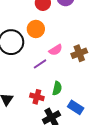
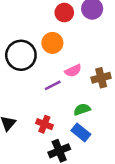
green semicircle: (57, 88) -> (82, 109), moved, turned -128
blue rectangle: (76, 107) -> (81, 132), moved

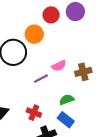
orange circle: (52, 43) -> (34, 34), moved

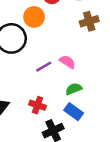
pink semicircle: (59, 66) -> (67, 62), moved, turned -120
brown cross: (83, 72) -> (89, 21), moved

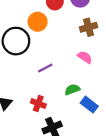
pink semicircle: (67, 62) -> (85, 57), moved
blue rectangle: (74, 112) -> (89, 105), moved

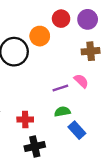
purple line: (45, 68) -> (60, 88), moved
red cross: (38, 104) -> (25, 119), turned -32

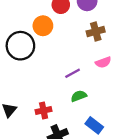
pink semicircle: (81, 81) -> (103, 62), moved, turned 126
blue rectangle: (77, 130) -> (94, 125), moved

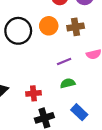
orange circle: (43, 26) -> (49, 26), moved
brown cross: (96, 32) -> (76, 27), moved

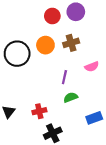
purple line: (64, 61) -> (64, 77), turned -48
blue rectangle: (79, 112) -> (94, 118), moved, turned -56

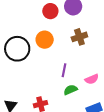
brown cross: (71, 43) -> (79, 37), moved
pink semicircle: (92, 67) -> (92, 79), moved

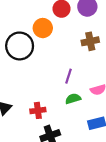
orange circle: (45, 40) -> (43, 28), moved

